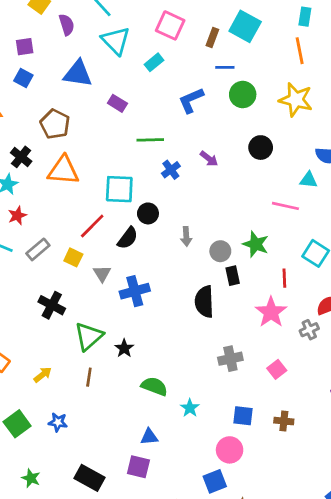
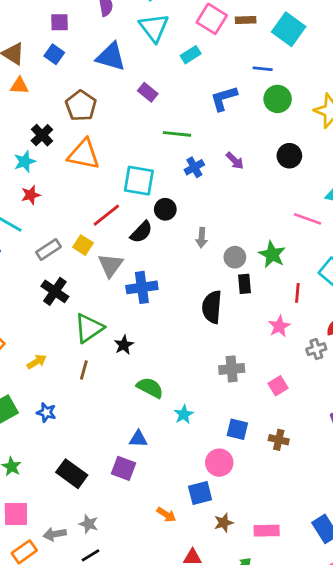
brown rectangle: (212, 37) -> (246, 20), moved, turned 60
gray rectangle: (38, 249) -> (48, 249), moved
gray triangle: (102, 274) -> (110, 265), size x1.4
pink star: (271, 312) -> (279, 326), size x0.7

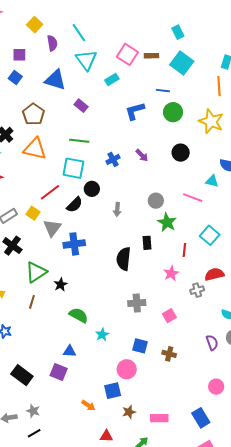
green line: (177, 134) -> (79, 141), moved
gray circle: (235, 257) -> (156, 201), moved

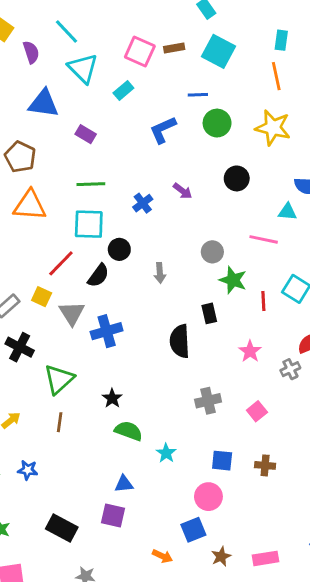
red line: (184, 250) -> (263, 301), moved
black star: (61, 284) -> (112, 398), moved

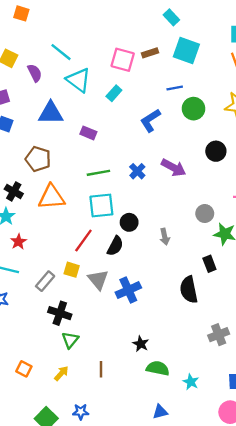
purple arrow: (183, 191) -> (174, 168), size x1.5
blue cross: (143, 203) -> (137, 171), moved
green triangle: (59, 379) -> (70, 340), moved, size x0.7

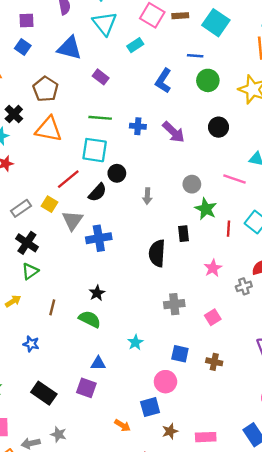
blue L-shape: (150, 120) -> (163, 81), turned -40
blue cross: (137, 171) -> (138, 126), turned 35
green semicircle: (158, 368) -> (90, 319), moved
blue star: (81, 412) -> (31, 344), moved

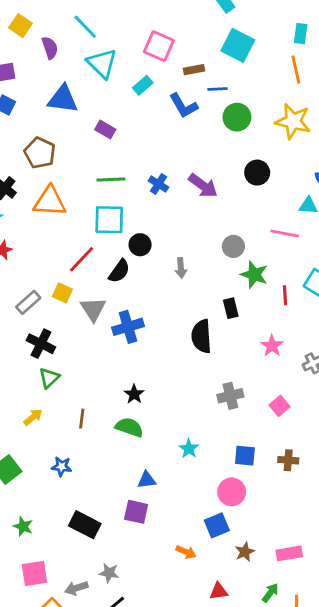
brown rectangle: (180, 16) -> (194, 70), moved
blue L-shape: (163, 81) -> (184, 106), moved, turned -55
blue cross: (138, 126) -> (158, 184), turned 35

